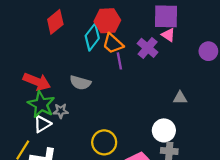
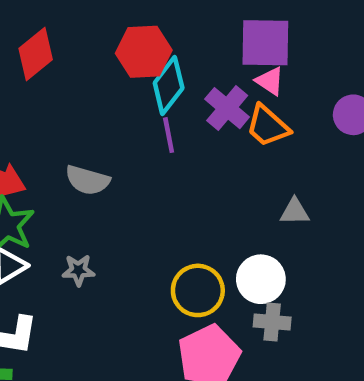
cyan diamond: (92, 37) -> (169, 86), moved
orange trapezoid: (113, 44) -> (268, 126), moved
gray star: (61, 111) -> (78, 270), moved
yellow circle: (104, 142) -> (198, 290), moved

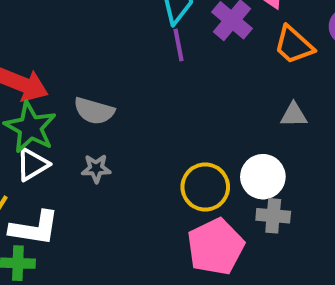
orange trapezoid: (268, 126) -> (294, 45), moved
gray semicircle: (87, 180) -> (94, 111), moved

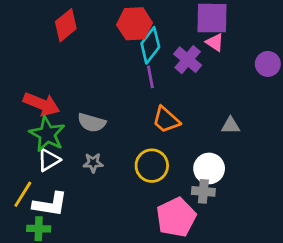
orange trapezoid: (294, 45) -> (166, 120), moved
yellow circle: (205, 187) -> (152, 166), moved
gray cross: (273, 216) -> (203, 191), moved

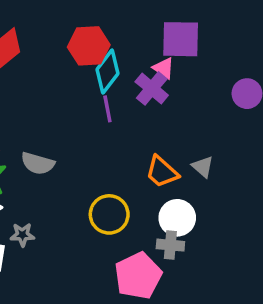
pink triangle: (215, 42) -> (164, 68), moved
orange trapezoid: (166, 120) -> (162, 172), moved
gray triangle: (231, 126) -> (203, 167), turned 42
gray star: (93, 163) -> (22, 235), moved

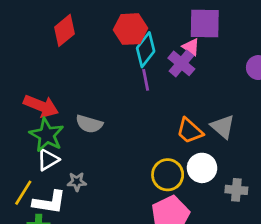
gray triangle: (203, 167) -> (223, 127), size x1.4
yellow circle: (109, 214) -> (168, 175), moved
gray cross: (170, 245) -> (236, 190), moved

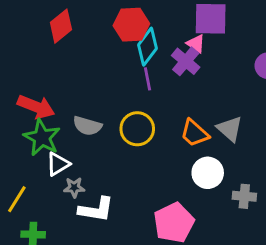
white triangle: (48, 160) -> (58, 164), moved
yellow circle: (168, 175) -> (137, 129), moved
white L-shape: (49, 202) -> (96, 209), moved

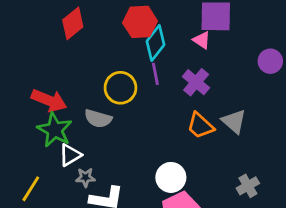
purple cross: (186, 61) -> (196, 82), moved
yellow circle: (137, 129) -> (120, 88), moved
white circle: (208, 173) -> (171, 177), moved
gray cross: (244, 196) -> (248, 186), turned -35

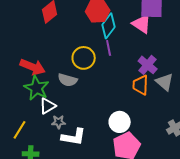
pink triangle: (202, 40) -> (142, 24), size x1.5
purple cross: (196, 82) -> (148, 65), moved
orange trapezoid: (200, 126) -> (141, 85), turned 50

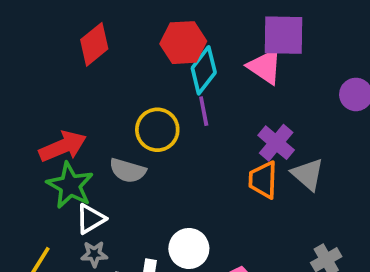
red arrow: (33, 67) -> (63, 146), turned -45
gray star: (59, 122) -> (94, 254), moved
white circle: (120, 122) -> (189, 248), moved

